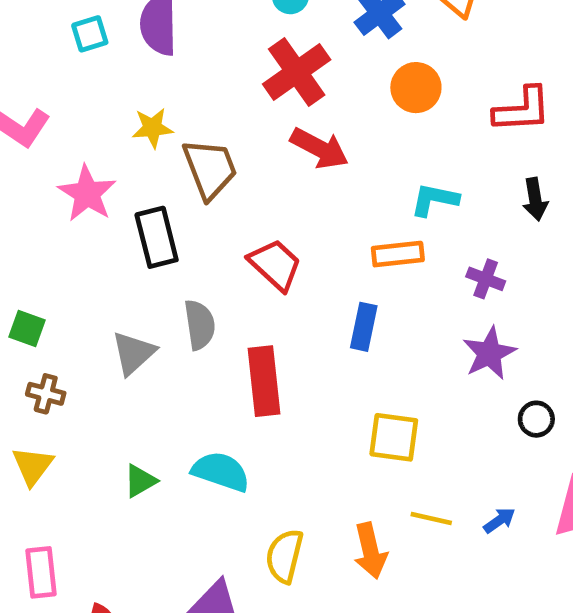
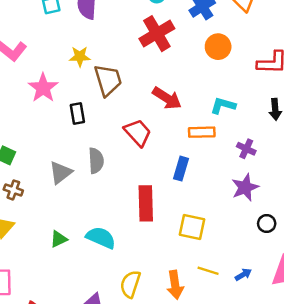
red arrow: (319, 148) -> (167, 98), moved
black rectangle: (157, 237) -> (77, 113), size x0.7
red rectangle: (264, 381) -> (146, 203), moved

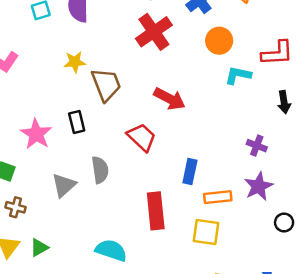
pink star: (43, 88) -> (36, 134), moved
cyan L-shape: (223, 105) -> (238, 75), moved
orange rectangle: (202, 132) -> (218, 197), moved
green triangle: (59, 239) -> (39, 248), moved

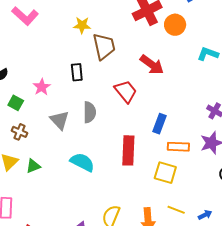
orange circle: (219, 41) -> (175, 25), moved
pink star: (36, 134) -> (42, 87), moved, size x0.7
gray triangle: (64, 185) -> (60, 120), turned -40
cyan semicircle: (111, 250) -> (82, 162), moved

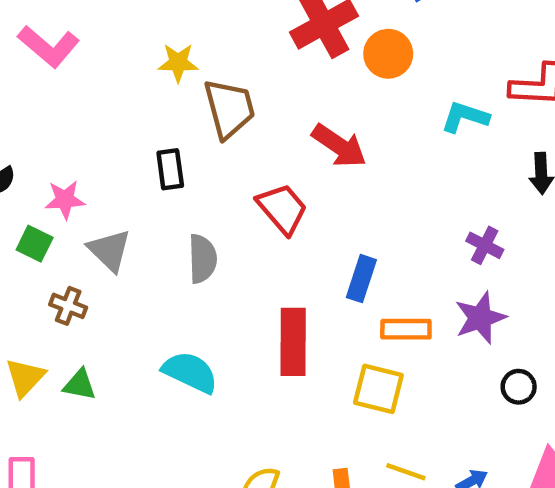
pink star: (42, 87) -> (65, 200), moved, turned 30
gray triangle: (60, 120) -> (109, 250), moved
brown cross: (19, 132) -> (68, 306), moved
green triangle: (33, 166) -> (80, 385), turned 35

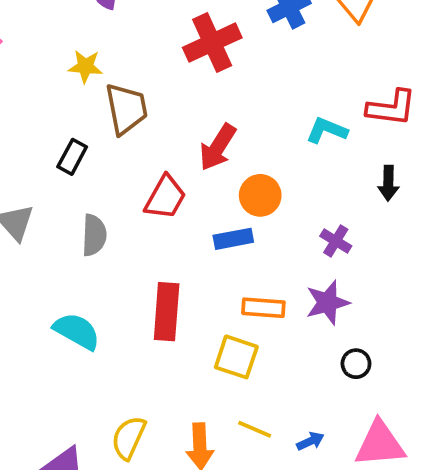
orange circle: (388, 54) -> (260, 195), moved
red arrow: (339, 146) -> (218, 147), turned 84
black rectangle: (170, 169) -> (72, 157), turned 32
red trapezoid: (282, 209) -> (165, 197), turned 66
blue rectangle: (361, 279) -> (233, 239), moved, turned 57

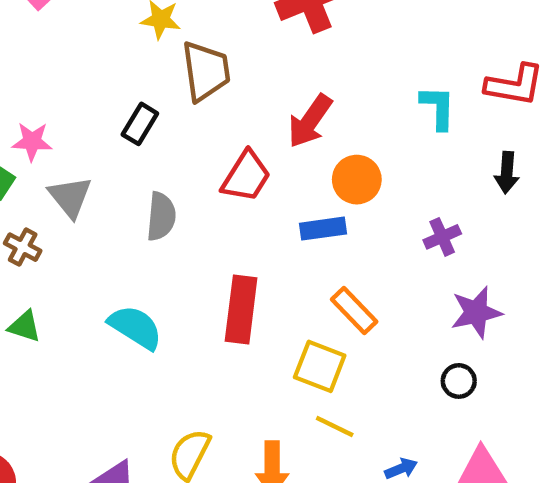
cyan L-shape: (327, 130) -> (438, 108), turned 66
purple cross: (336, 241) -> (442, 237), turned 32
purple star: (327, 303) -> (476, 312), moved
orange rectangle: (263, 308) -> (354, 311), turned 39
yellow line: (255, 429) -> (335, 426), moved

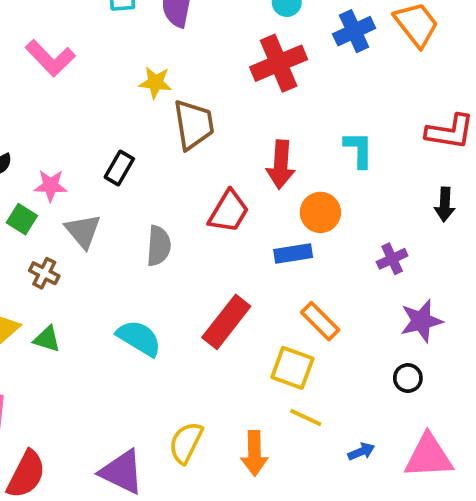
cyan L-shape: (438, 108) -> (359, 150), moved
red arrow: (310, 121) -> (281, 165), turned -30
black rectangle: (140, 124) -> (119, 168), moved
red rectangle: (241, 310) -> (226, 322), turned 32

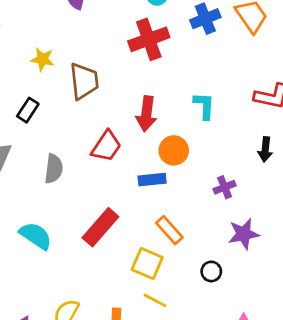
yellow star: (155, 82) -> (42, 59), moved
black circle: (408, 378) -> (211, 271), moved

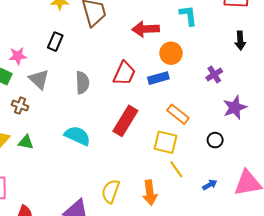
red arrow: (146, 114) -> (146, 29), turned 90
red trapezoid: (106, 146) -> (124, 73), moved
yellow line: (155, 300) -> (176, 169), turned 36

